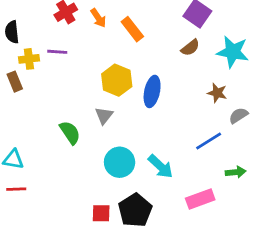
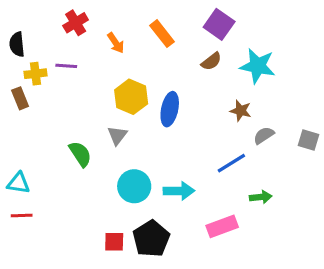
orange arrow: (98, 18) -> (116, 43), moved
orange rectangle: (132, 29) -> (162, 34), moved
cyan arrow: (161, 166) -> (179, 191), turned -44

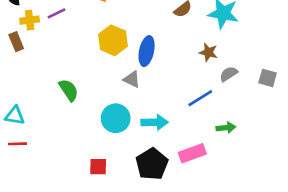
purple line: (66, 66) -> (56, 13), turned -30
gray triangle: (117, 135) -> (132, 79), moved, turned -42
black pentagon: (151, 239) -> (152, 164), moved

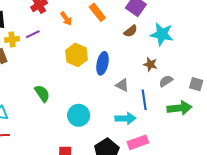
gray triangle: (132, 79) -> (122, 85), moved
blue line: (200, 98) -> (144, 100), turned -66
cyan arrow: (155, 122) -> (125, 118), moved
green arrow: (226, 128) -> (179, 108), moved, size x1.6

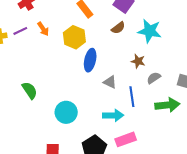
orange arrow: (66, 19) -> (43, 29), moved
yellow hexagon: (77, 55) -> (74, 37), moved

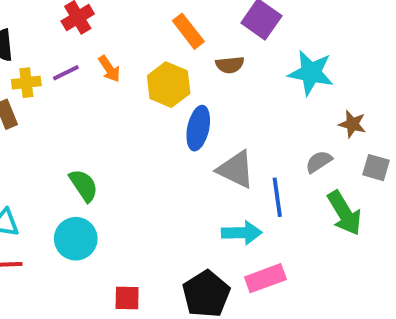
brown semicircle: (118, 28) -> (230, 65), moved, turned 32
brown star: (138, 61) -> (352, 124), moved
gray triangle: (110, 82) -> (236, 170), size x1.5
green arrow: (167, 105) -> (344, 213), turned 65
cyan circle: (66, 112) -> (76, 239), moved

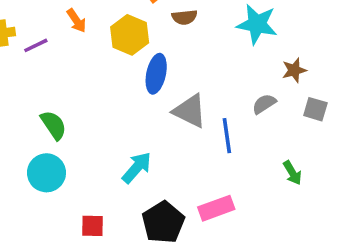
purple line: (66, 73) -> (36, 45), moved
brown star: (352, 124) -> (294, 70), turned -30
green arrow: (344, 213) -> (292, 173), moved, size x0.6
cyan arrow: (242, 233) -> (137, 168), moved, turned -48

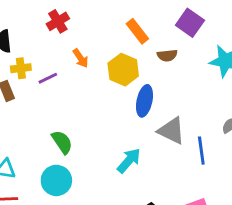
cyan arrow: (137, 168) -> (129, 161), moved

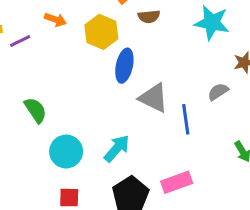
orange arrow: (81, 58) -> (55, 20), turned -36
cyan arrow: (129, 161) -> (117, 148), moved
cyan circle: (56, 180) -> (66, 152), moved

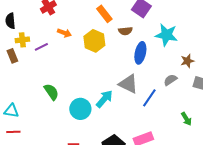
blue ellipse: (124, 66) -> (140, 53), moved
blue line: (186, 119) -> (149, 98), turned 42
cyan arrow: (117, 148) -> (104, 99), moved
cyan circle: (66, 152) -> (80, 109), moved

